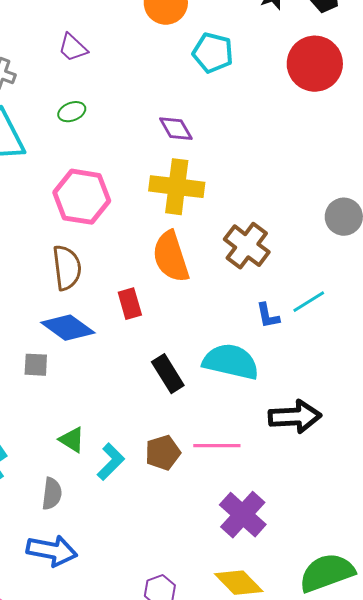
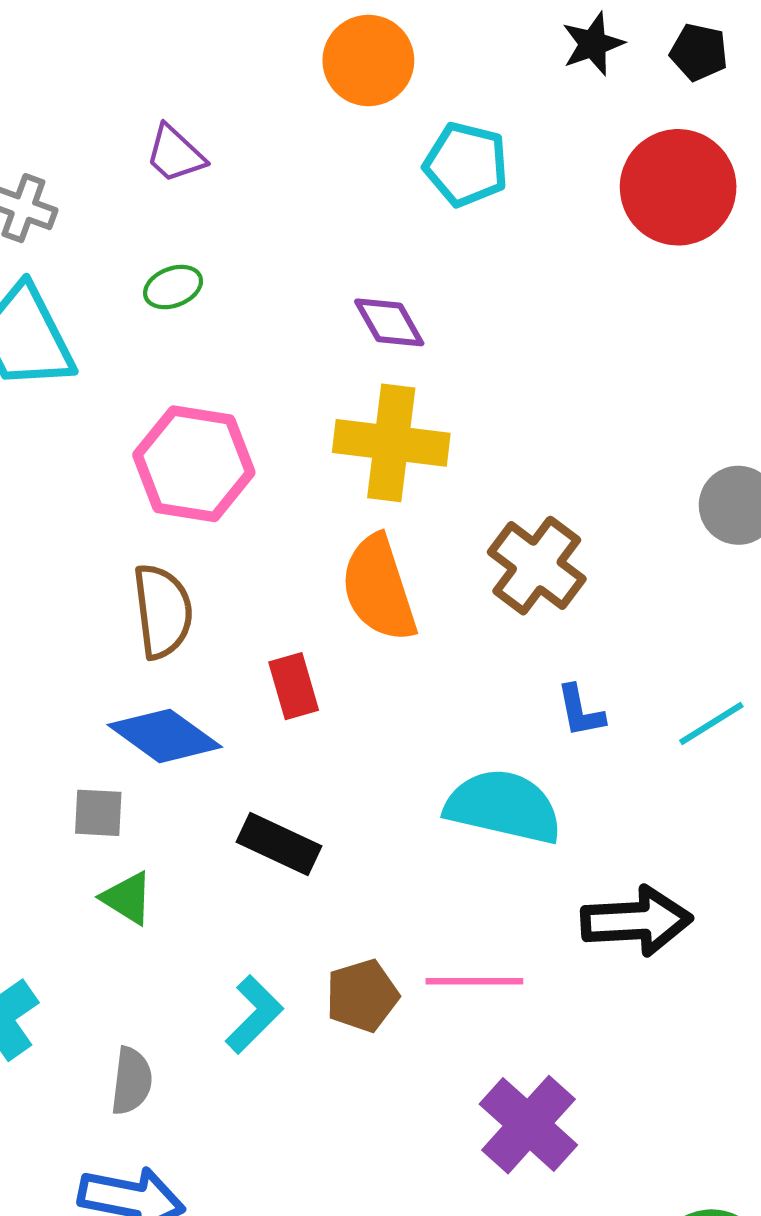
cyan line: (309, 302) -> (711, 723), moved
black rectangle: (168, 374) -> (279, 844), moved, turned -33
green triangle: (72, 440) -> (127, 898), moved

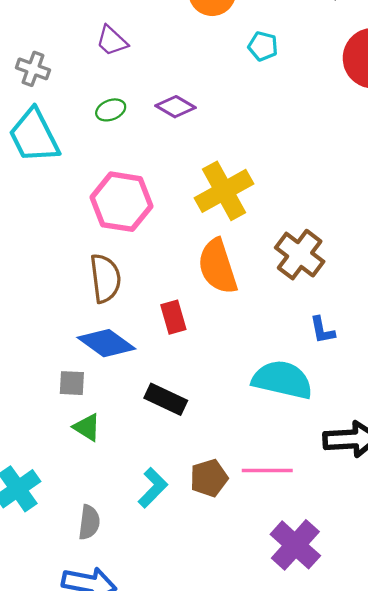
cyan pentagon: (466, 164) -> (263, 46), size x0.7
purple diamond: (389, 322) -> (175, 107), moved, turned -30
yellow cross: (391, 443) -> (224, 191), turned -36

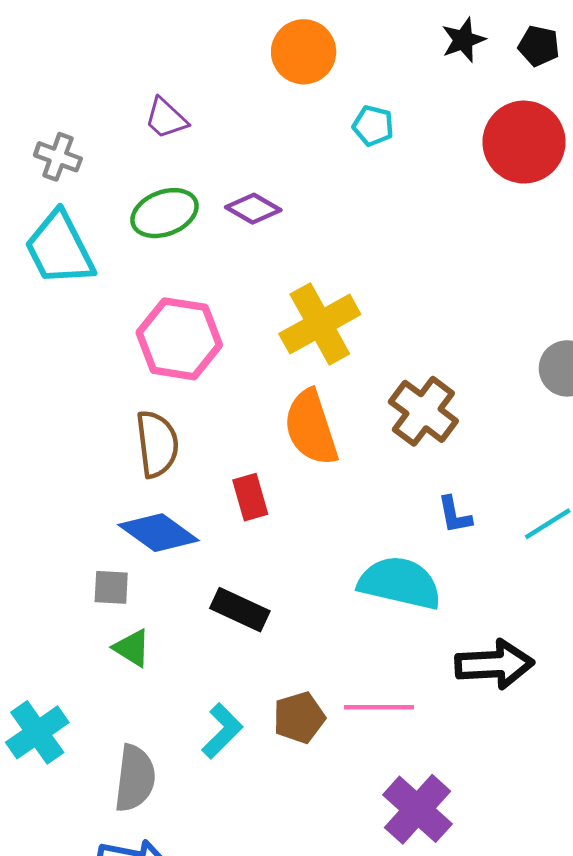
green ellipse: (111, 110) -> (164, 213), size x1.6
gray semicircle: (89, 522) -> (135, 778), size x1.4

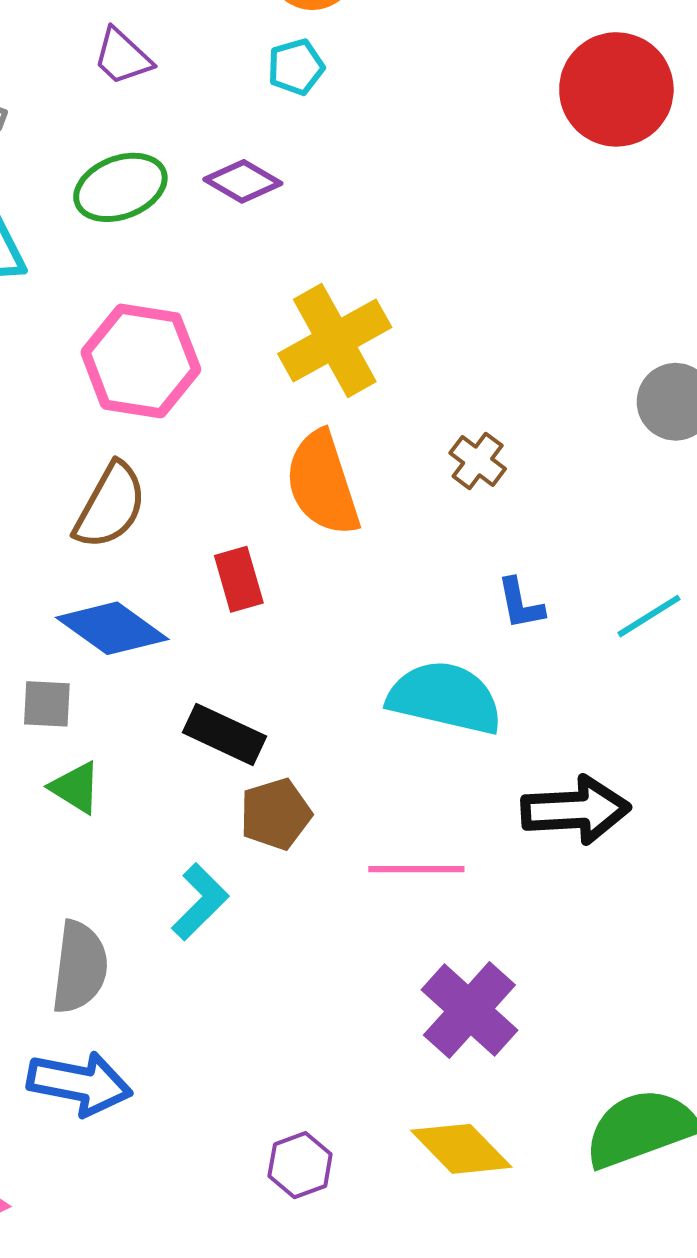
cyan pentagon: (373, 126) -> (296, 67), moved, turned -30
brown cross: (423, 411) -> (478, 461), size x0.6
brown semicircle: (157, 444) -> (110, 506), turned 36
brown pentagon: (299, 718) -> (276, 814), moved

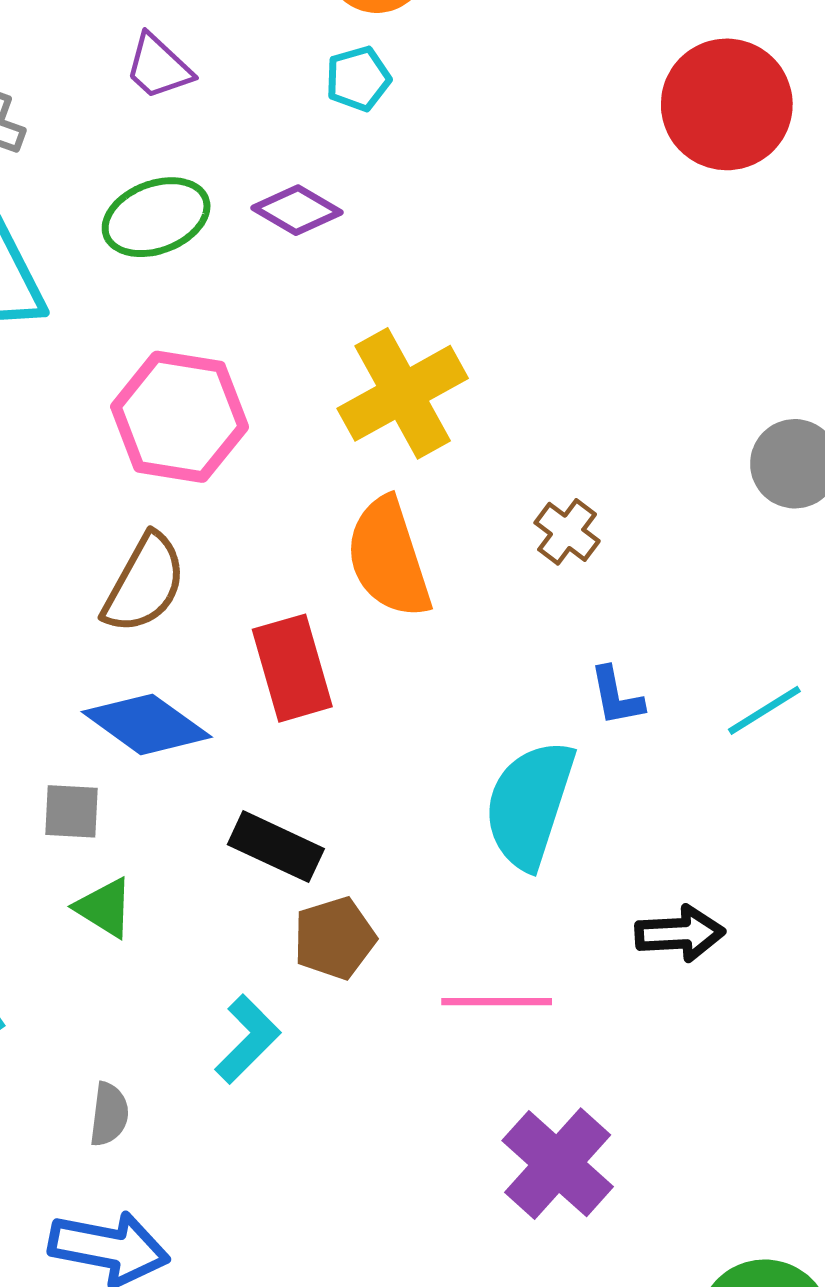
red rectangle: (239, 579) -> (292, 668), size x1.4
cyan semicircle: (445, 698) -> (529, 804), turned -85
black arrow: (576, 810) -> (680, 933), size x0.7
gray semicircle: (80, 967) -> (109, 1114), size x0.6

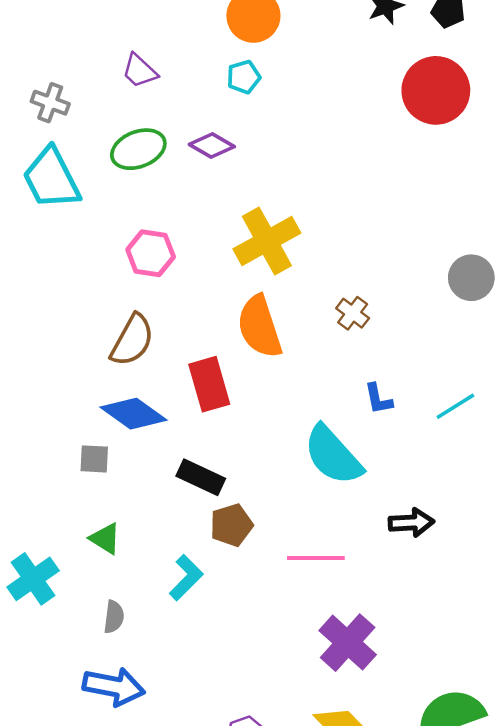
pink hexagon: (180, 417) -> (151, 253), size x0.7
cyan semicircle: (529, 804) -> (333, 455), turned -60
green triangle: (104, 908) -> (105, 538), moved

